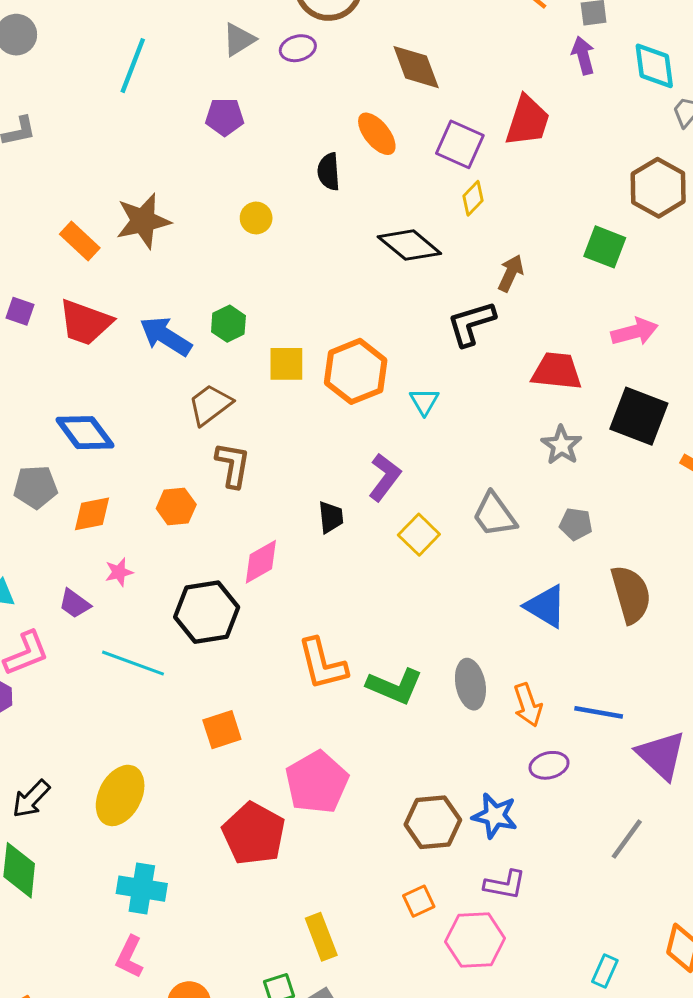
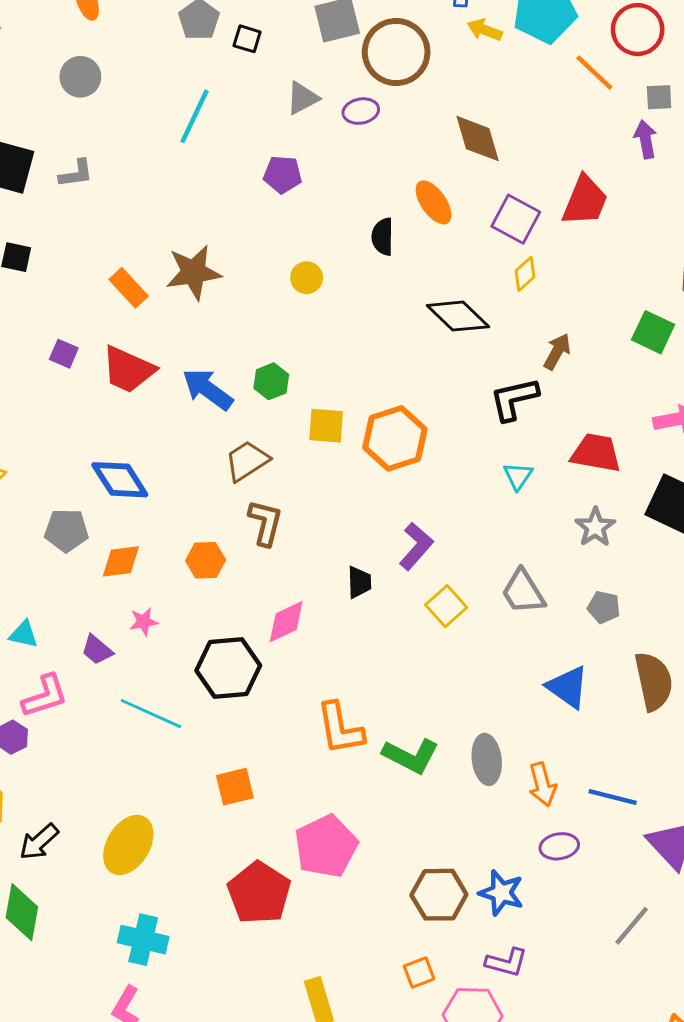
cyan triangle: (424, 401) -> (518, 476), moved

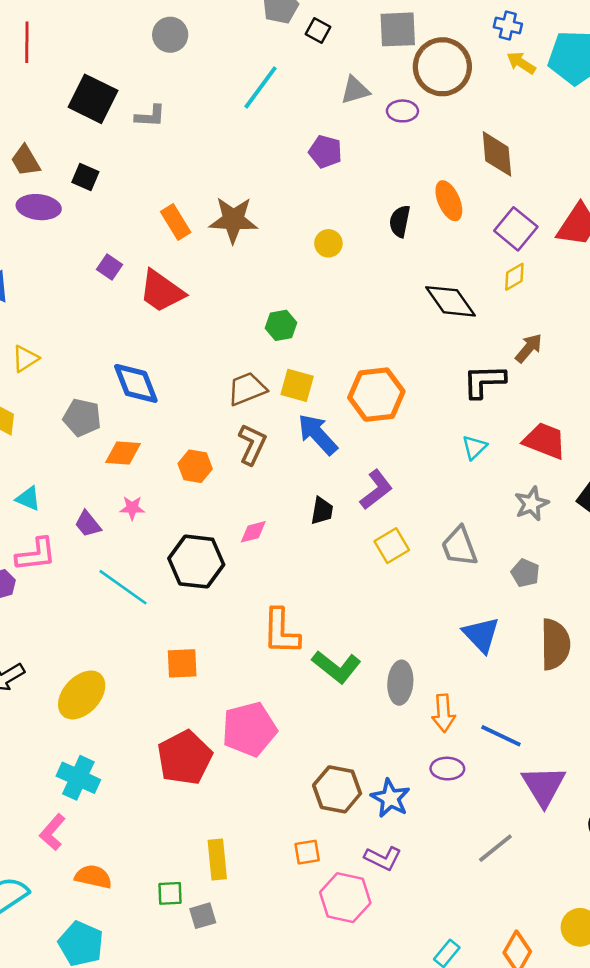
blue arrow: (208, 389) -> (318, 434), moved
yellow square: (326, 426) -> (297, 385), moved
pink diamond: (286, 622) -> (253, 532), size x0.7

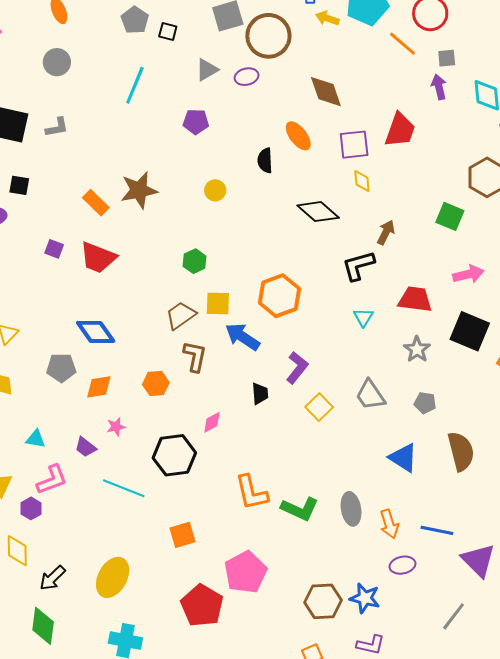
purple square: (516, 229) -> (354, 145), turned -32
yellow diamond: (514, 277) -> (362, 181), turned -50

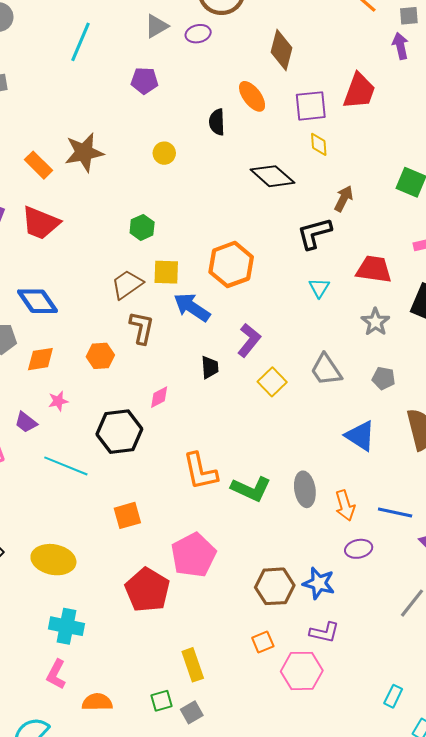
brown diamond: (326, 92) -> (282, 50), turned 33
yellow ellipse: (113, 577) -> (53, 560), turned 72

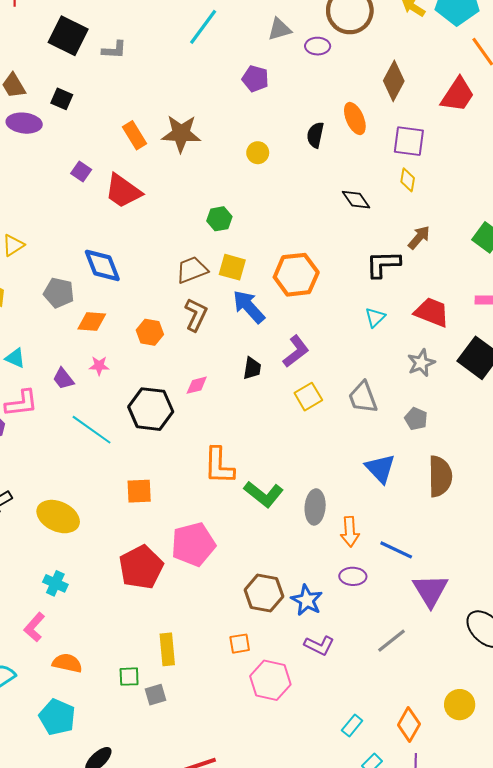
red trapezoid: (359, 91) -> (458, 95), moved
black diamond: (272, 176) -> (356, 200), size x0.7
cyan cross: (67, 626) -> (55, 583), size x0.7
purple L-shape: (324, 632) -> (319, 645), moved

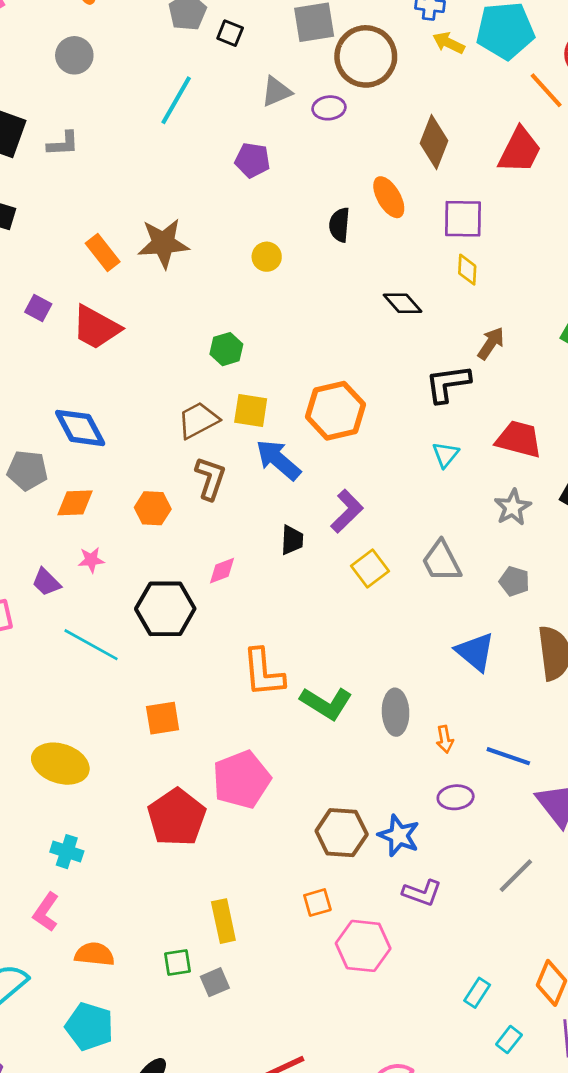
orange arrow: (350, 532) -> (445, 739), size x0.7

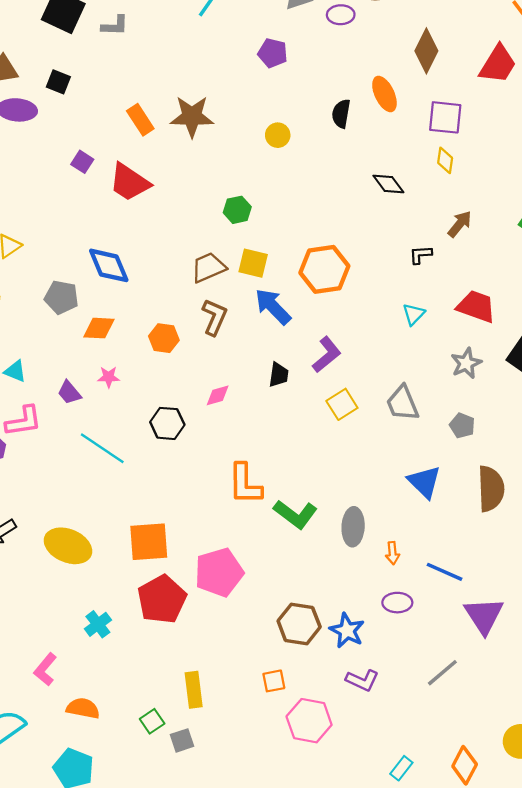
black L-shape: (448, 384) -> (421, 255), size x0.6
black hexagon: (165, 609) -> (167, 423), size x0.7
orange square: (163, 718) -> (149, 542), moved, size x1.4
cyan cross: (67, 852) -> (98, 624), moved, turned 30
green square: (178, 963) -> (152, 721), turned -30

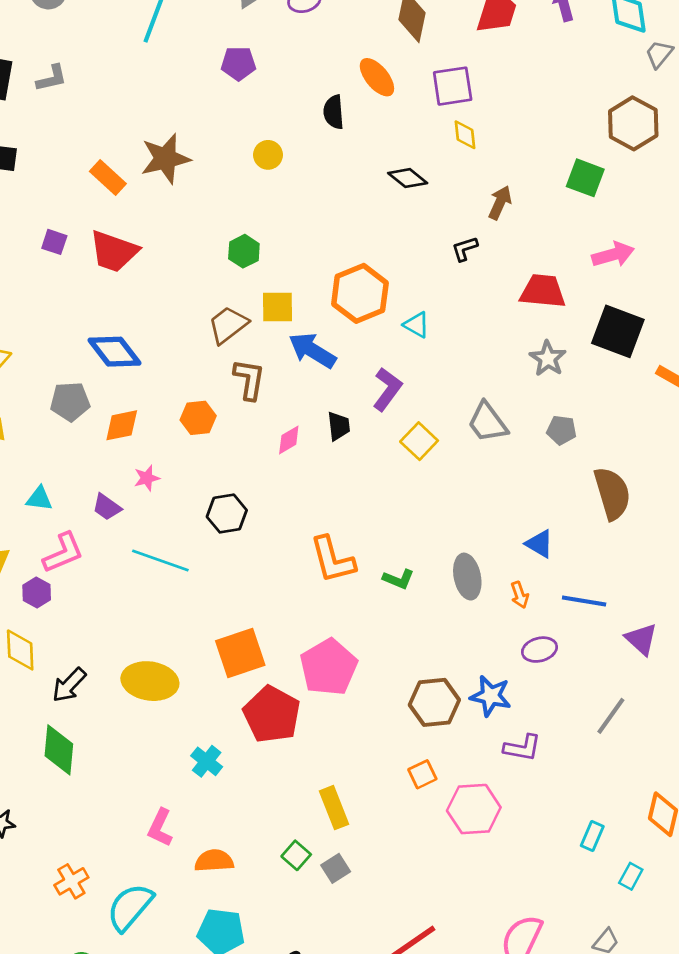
cyan triangle: (414, 314) -> (416, 325), moved, turned -30
pink diamond: (218, 395) -> (289, 440), moved
blue triangle: (424, 482) -> (539, 544), moved, size x0.7
green L-shape: (296, 514) -> (398, 579), size x0.6
purple triangle: (484, 616) -> (641, 639), size x0.7

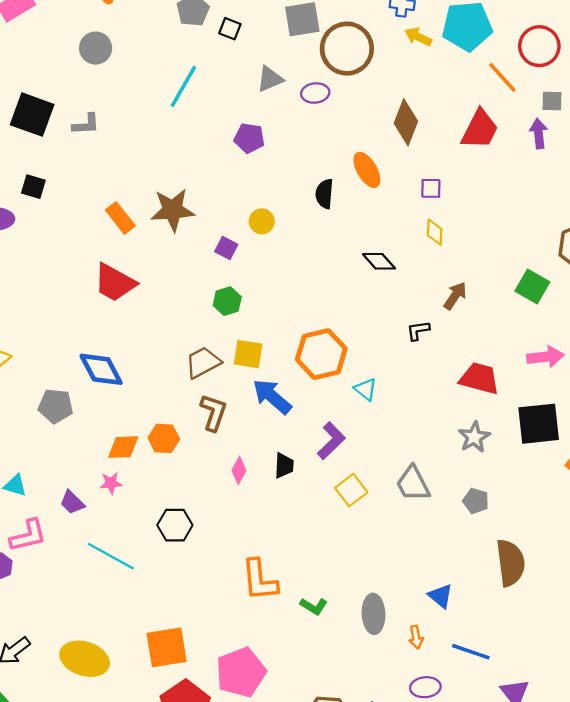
purple square: (453, 86) -> (431, 188), size x0.6
purple square: (54, 242) -> (226, 248), moved
black square: (618, 331) -> (539, 424), turned -36
orange diamond: (122, 425) -> (123, 447), moved
pink diamond: (289, 440) -> (239, 470), turned -40

